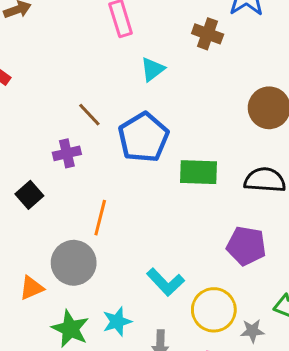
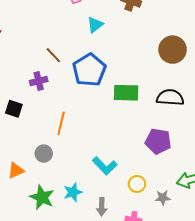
black square: (29, 195) -> (14, 109), turned -30
gray circle: (74, 263) -> (44, 154), size x0.6
yellow circle: (214, 310) -> (137, 184), size x0.6

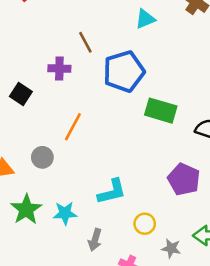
cyan L-shape: (105, 166) -> (112, 192), turned -75

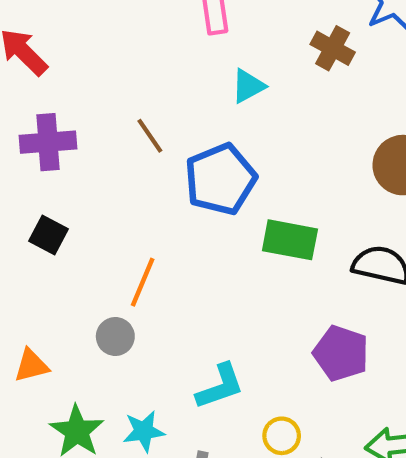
purple cross: (59, 69) -> (48, 142), moved, size x1.4
gray circle: (42, 157) -> (115, 336), moved

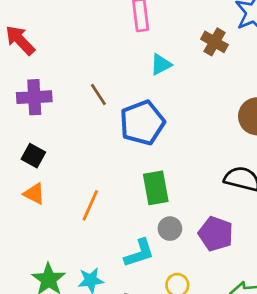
green rectangle: (290, 240) -> (156, 188), moved, turned 68
orange line: (143, 282) -> (90, 205), moved
gray circle: (115, 336) -> (170, 229), moved
orange triangle: (31, 366) -> (34, 194), moved, turned 40

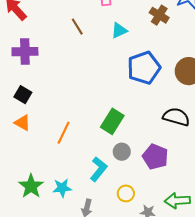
brown line: (98, 95) -> (77, 27), moved
blue pentagon: (142, 123) -> (144, 68), moved
green rectangle: (156, 188) -> (112, 121), turned 40
cyan L-shape: (139, 253) -> (99, 169), turned -35

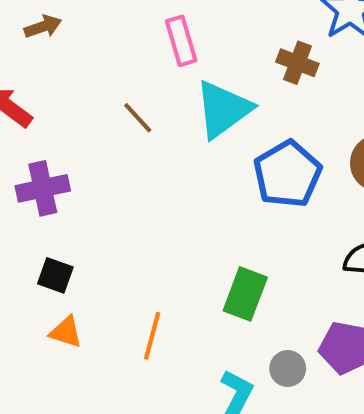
cyan triangle: (119, 31) -> (223, 109), size x1.8
gray circle: (122, 152) -> (288, 369), moved

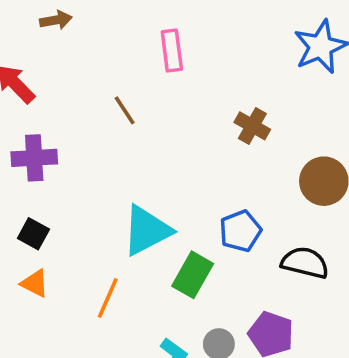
brown cross: (297, 63) -> (252, 126), moved
cyan triangle: (223, 109) -> (147, 231), moved
blue pentagon: (287, 174) -> (240, 231), moved, size x0.7

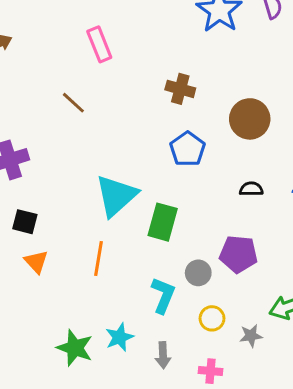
blue pentagon: (240, 231) -> (188, 149), moved
black semicircle: (305, 263) -> (251, 189), size x0.6
orange triangle: (35, 283) -> (36, 262), turned 35

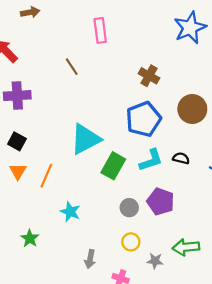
blue pentagon: (188, 149) -> (144, 119), size x1.4
orange line: (99, 259) -> (46, 176), moved
cyan L-shape: (163, 295) -> (151, 160), moved, turned 35
cyan star: (119, 337) -> (70, 212), moved, turned 30
green star: (75, 348) -> (30, 238), size x0.7

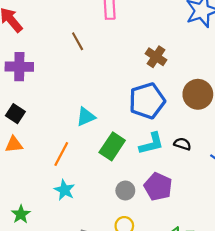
cyan triangle: (85, 139) -> (86, 117), size x0.6
orange triangle: (18, 171) -> (14, 144), turned 48
orange line: (46, 176) -> (61, 154), moved

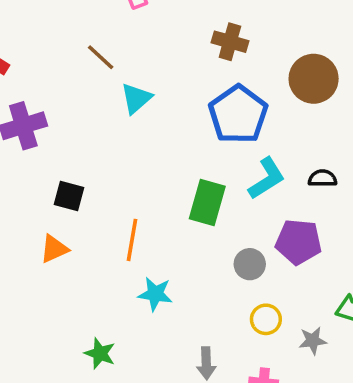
black square: (15, 114) -> (69, 196), moved
cyan triangle: (86, 117) -> (136, 98), moved
black semicircle: (182, 144) -> (322, 178), moved

